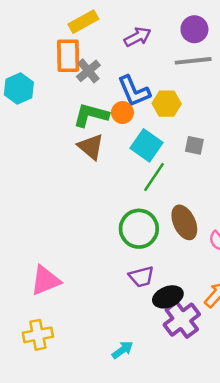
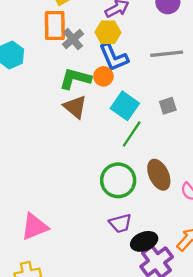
gray line: (193, 61) -> (167, 54), moved
yellow hexagon: (167, 104) -> (108, 32), moved
gray square: (194, 145) -> (168, 106), turned -30

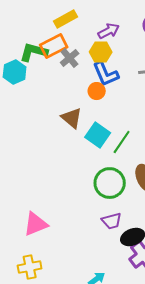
orange rectangle: (55, 26) -> (54, 46), turned 64
green L-shape: (75, 79) -> (34, 52), moved
cyan square: (125, 106) -> (98, 135), moved

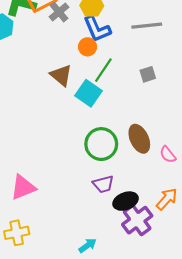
green line: (122, 142) -> (103, 70), moved

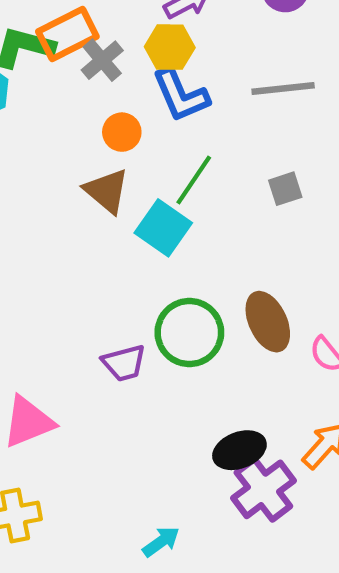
orange circle: (88, 47) -> (122, 132), moved
purple trapezoid: (103, 184) -> (124, 363), moved

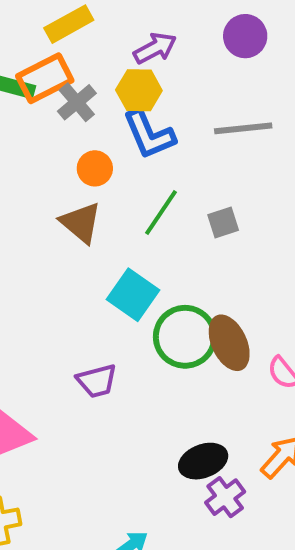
gray square: (285, 189) -> (223, 223), moved
cyan square: (163, 228) -> (133, 295), moved
green circle: (189, 333) -> (185, 337), moved
purple cross: (263, 489) -> (225, 497), size x0.7

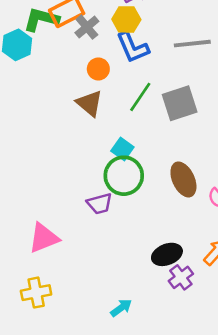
gray square: (223, 223) -> (180, 103), size x1.8
cyan square: (133, 295) -> (122, 149), size x0.7
green circle: (185, 337) -> (124, 176), moved

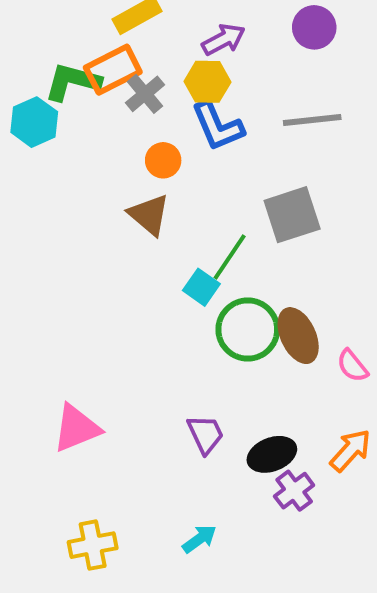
green line: (140, 97) -> (230, 257), moved
green circle: (124, 176) -> (248, 330), moved
purple trapezoid: (100, 204) -> (205, 434), moved, turned -100
yellow cross: (36, 293) -> (93, 545), moved

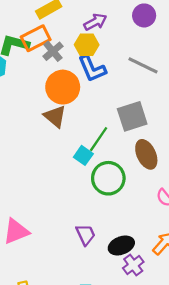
gray line: (312, 120) -> (143, 65), turned 32
orange circle: (163, 160) -> (63, 87), size x1.8
brown ellipse: (298, 336) -> (146, 154), moved

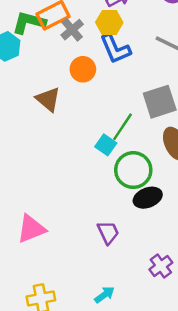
orange circle: (63, 87) -> (83, 69), size x0.7
brown triangle: (55, 116) -> (48, 99), moved
black ellipse: (121, 245) -> (148, 198), moved

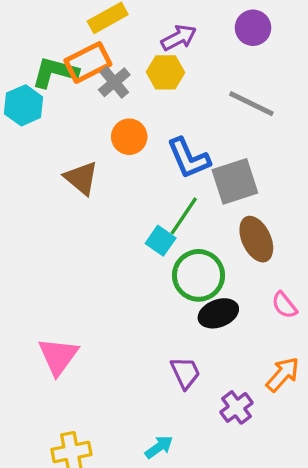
blue L-shape: (115, 49) -> (189, 158), moved
pink triangle: (31, 229) -> (58, 356), turned -32
purple trapezoid: (108, 232) -> (185, 373), moved

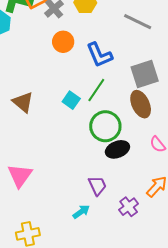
brown triangle: (81, 178) -> (23, 102), moved
gray square: (235, 181) -> (145, 74), moved
cyan square: (161, 241) -> (71, 100), moved
cyan arrow: (159, 447) -> (81, 212), moved

